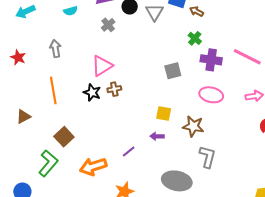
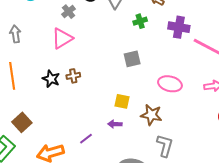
green cross: (195, 38) -> (140, 21), moved, turned 32
purple cross: (211, 60) -> (179, 27), moved
pink triangle: (102, 66) -> (62, 38), moved

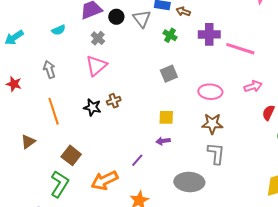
green cross: (140, 21) -> (170, 35), turned -32
brown star: (151, 115) -> (212, 124), moved

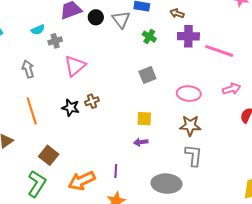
brown arrow: (183, 11) -> (177, 13), moved
gray cross: (98, 38) -> (55, 41), moved, turned 32
purple line: (137, 160) -> (116, 171), moved, turned -40

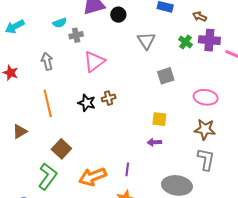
gray triangle: (121, 20) -> (146, 41), moved
green cross: (149, 37) -> (185, 42), moved

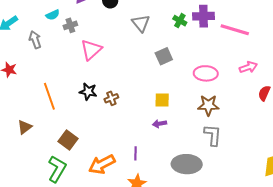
gray arrow: (47, 61) -> (35, 40), moved
brown cross: (109, 98) -> (111, 98), moved

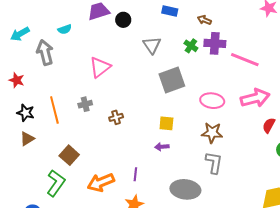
gray cross: (70, 25) -> (85, 104), moved
gray arrow: (35, 40) -> (45, 52), size x1.4
gray square: (164, 56) -> (172, 80), size x1.5
pink arrow: (248, 67) -> (255, 98), size x1.6
black star: (88, 92) -> (26, 113), moved

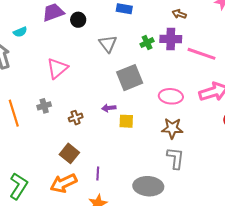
brown arrow: (204, 20) -> (179, 14), moved
green cross: (191, 46) -> (147, 43), turned 32
purple arrow: (162, 147) -> (109, 108), moved
brown square: (69, 155) -> (69, 153), moved

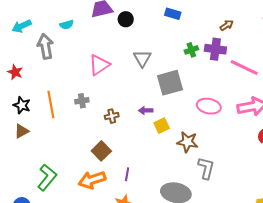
brown arrow: (179, 14) -> (227, 25), turned 120
gray triangle: (108, 44) -> (142, 58), moved
yellow square: (126, 121) -> (162, 126), turned -35
brown star: (172, 128) -> (187, 142), moved

